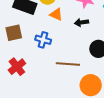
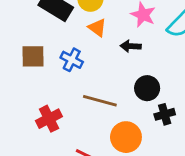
brown square: (14, 33) -> (33, 56), moved
red cross: (17, 67) -> (49, 119), moved

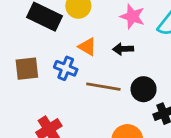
orange triangle: (97, 28) -> (87, 47), moved
brown line: (100, 101) -> (103, 87), moved

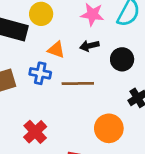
black circle: (144, 89) -> (122, 59), moved

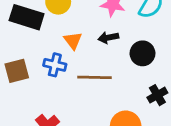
orange triangle: (56, 50) -> (73, 41), turned 30

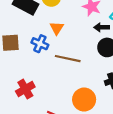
black arrow: (108, 38) -> (102, 27), moved

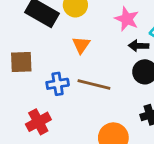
blue cross: (40, 44) -> (58, 84), moved, turned -35

